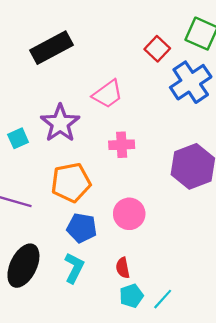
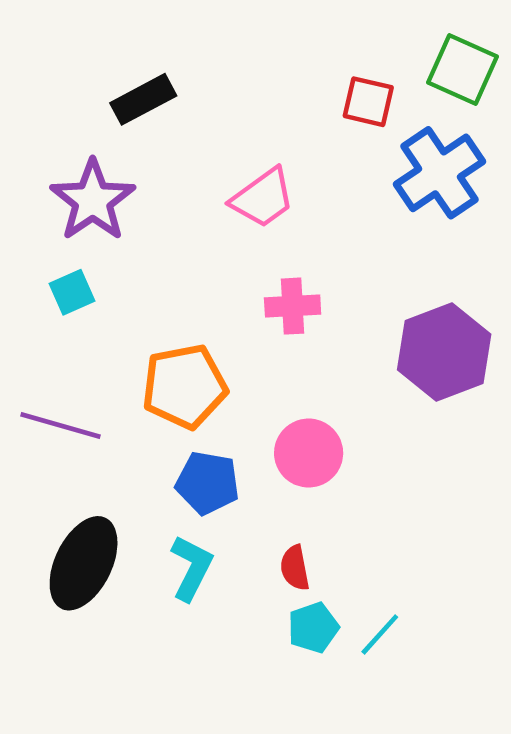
black rectangle: (51, 48) -> (143, 99), size x0.7
red square: (157, 49) -> (368, 102), turned -30
purple star: (60, 123) -> (93, 200), moved

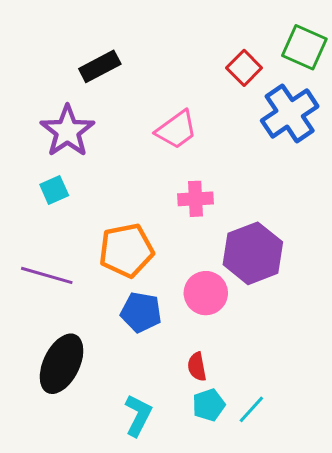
red square: (368, 102) -> (244, 68), turned 32
purple hexagon: (444, 352) -> (253, 253), moved
cyan L-shape: (191, 568) -> (138, 415), moved

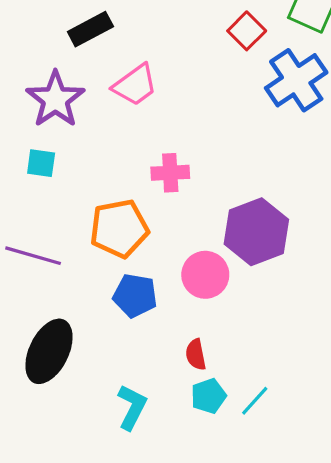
pink trapezoid: (176, 130) -> (135, 85), moved
cyan square: (54, 190) -> (41, 163), turned 32
pink cross: (195, 199) -> (170, 173), moved

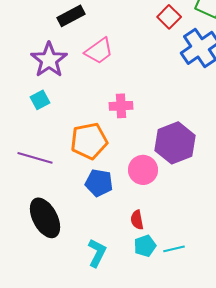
cyan square: (41, 163) -> (40, 100), turned -36
black ellipse: (49, 351) -> (45, 218), turned -54
cyan line: (255, 401) -> (174, 249), turned 35

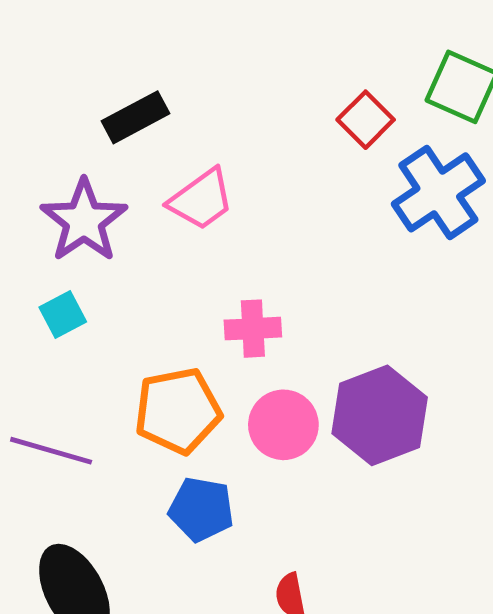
pink circle: (143, 170) -> (283, 425), moved

